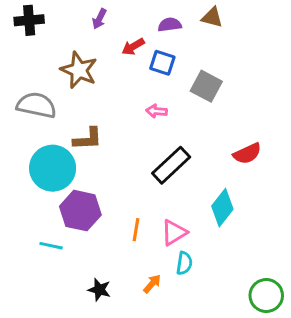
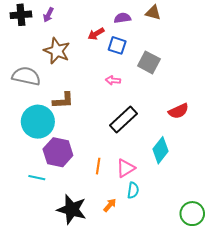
purple arrow: (99, 19) -> (48, 15), moved
black star: (99, 290) -> (72, 209), size x1.8

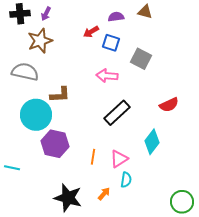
brown star: (57, 51) -> (40, 41), moved, turned 30
pink arrow: (113, 80) -> (107, 76), size x1.5
cyan line: (37, 178) -> (12, 168), moved

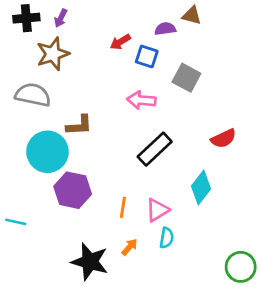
purple semicircle: (116, 17) -> (165, 29), moved
orange arrow: (104, 194) -> (130, 247), moved

